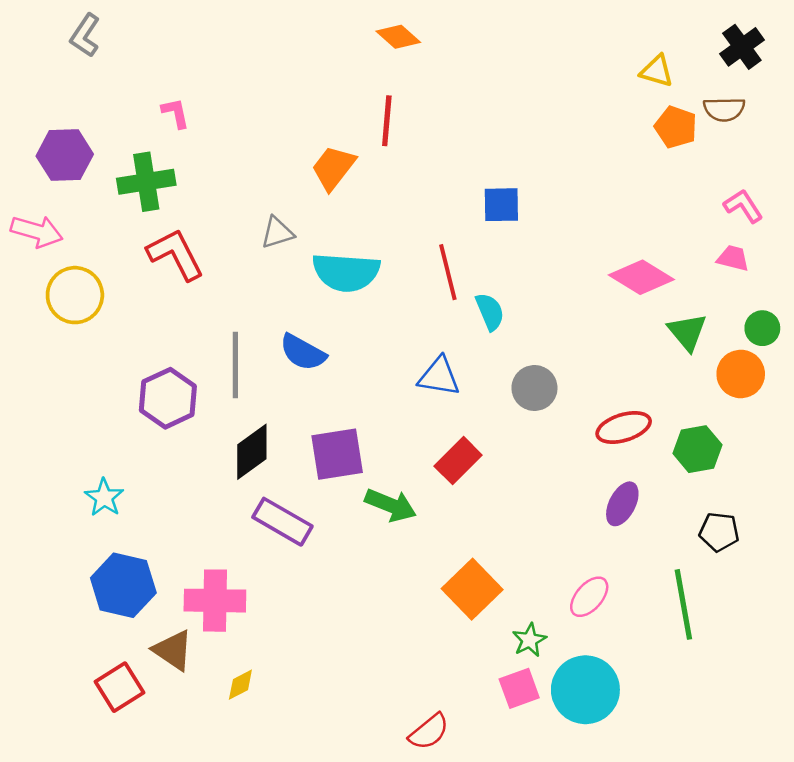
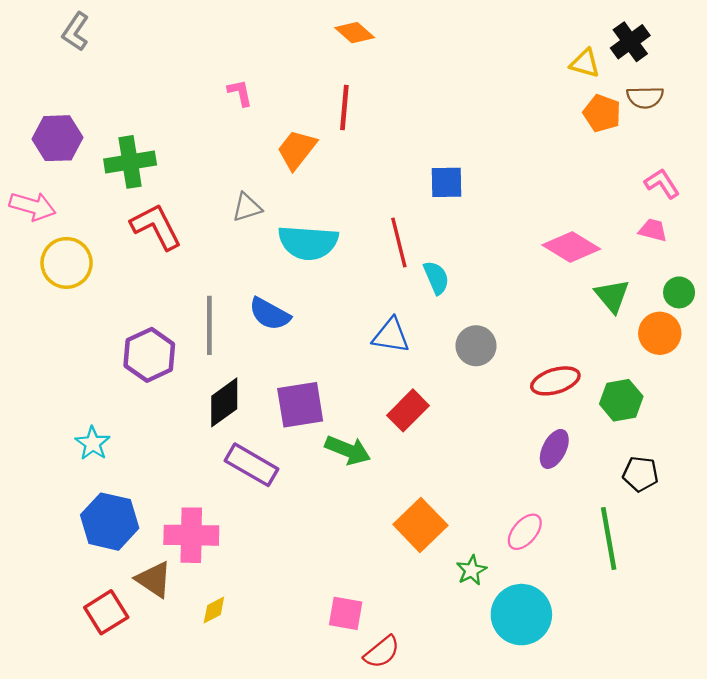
black cross: (742, 47) -> (630, 42), moved
pink L-shape: (175, 113) -> (240, 93), moved
pink square: (519, 688) -> (346, 613), moved, turned 30

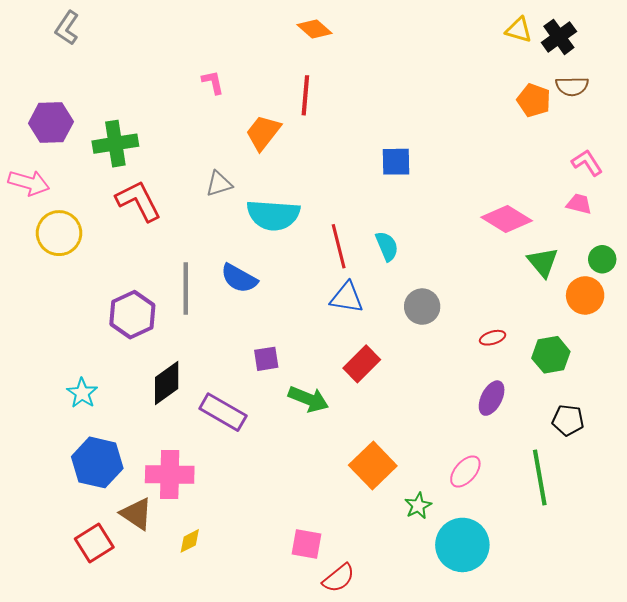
yellow triangle: (585, 63) -> (519, 30), moved
red line: (399, 243) -> (339, 246), moved
red ellipse: (555, 381) -> (493, 338), size x0.6
black diamond: (224, 402) -> (167, 383), moved
purple square: (300, 405) -> (266, 359), size x0.6

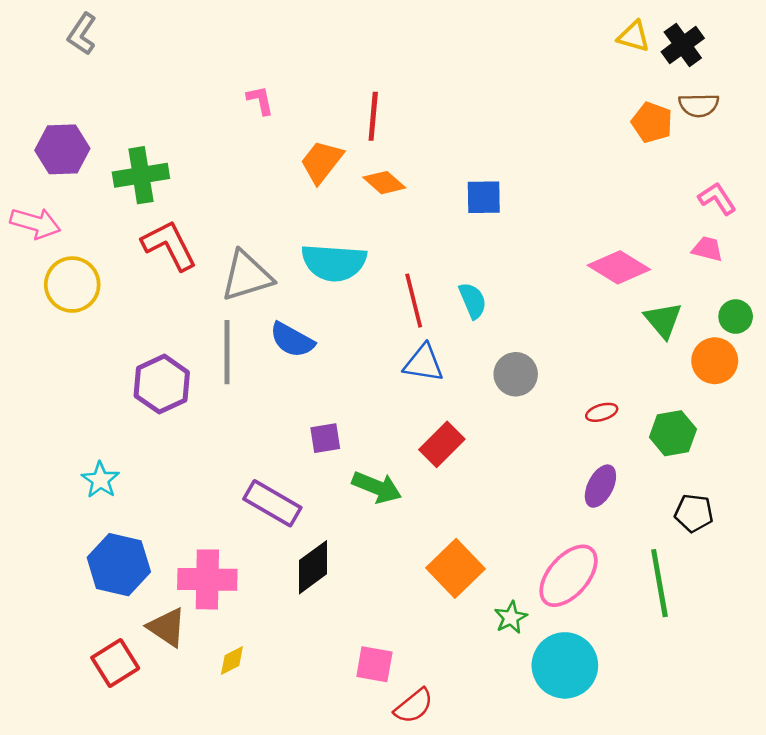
orange diamond: (315, 29) -> (384, 183), moved
gray triangle: (219, 184) -> (247, 276), moved, size x1.6
black diamond: (167, 383) -> (313, 567), moved
pink ellipse: (465, 472) -> (569, 576), size x1.6

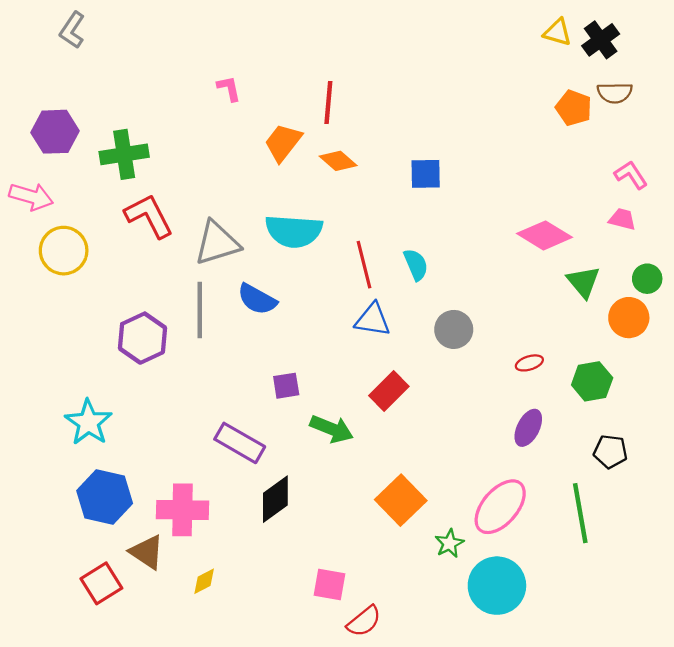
cyan star: (100, 480) -> (88, 422), size x1.4

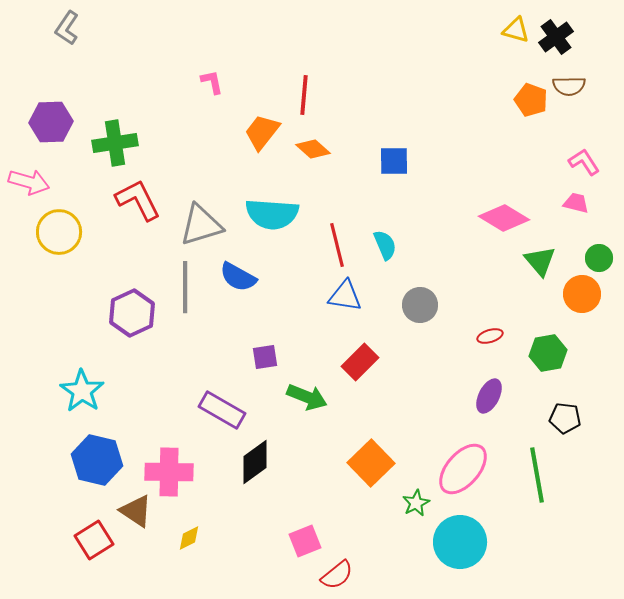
pink square: (329, 584) -> (305, 541), turned -32

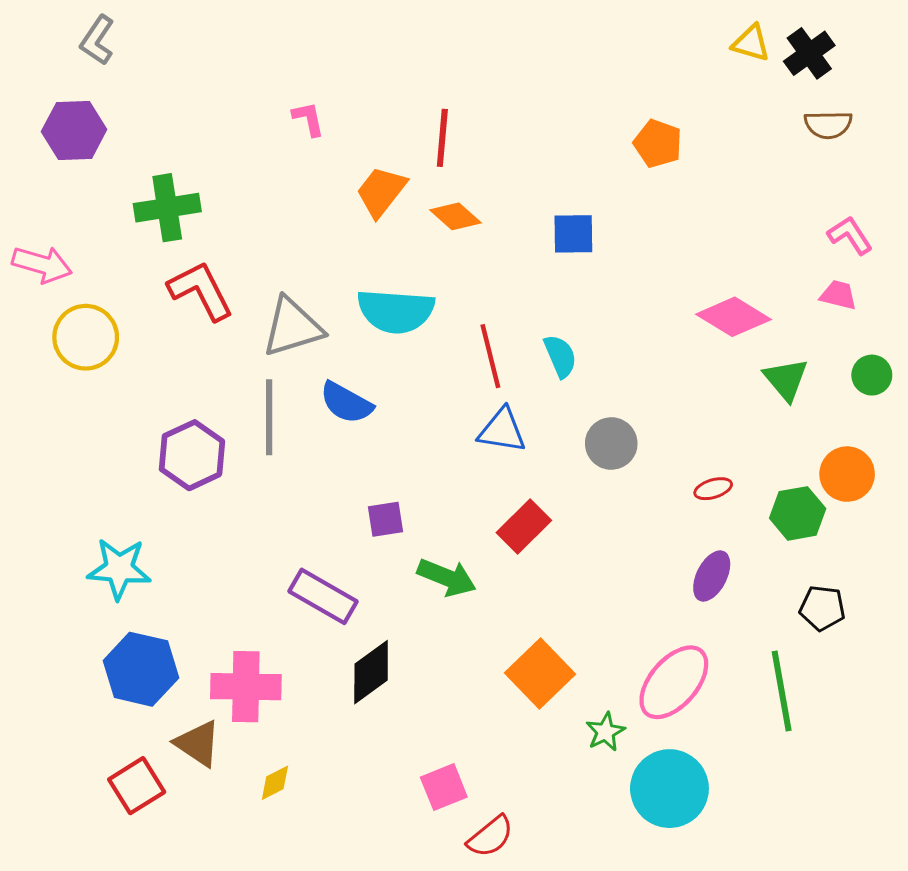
orange pentagon: (531, 100) -> (658, 144), moved
purple hexagon: (51, 122) -> (74, 130), moved
orange circle: (582, 294) -> (847, 474), moved
cyan star: (82, 391) -> (119, 569), turned -30

